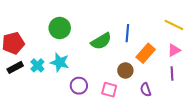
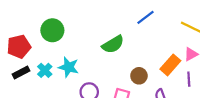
green circle: (60, 28) -> (52, 30), moved
blue line: (127, 33) -> (145, 17), moved, turned 48
orange rectangle: (146, 53) -> (170, 65), moved

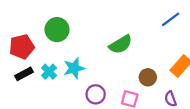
blue line: (145, 17) -> (171, 19), moved
cyan star: (69, 67) -> (74, 68), turned -30

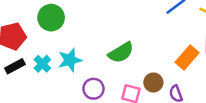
green semicircle: (121, 44) -> (121, 53), moved
brown circle: (148, 77) -> (153, 82), moved

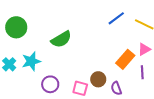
green semicircle: (121, 53) -> (61, 39), moved

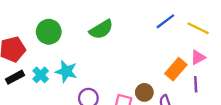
green semicircle: (61, 39) -> (101, 29), moved
cyan star: (31, 61) -> (66, 71), turned 30

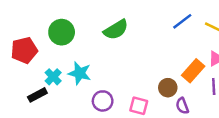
black rectangle: (15, 77) -> (37, 95), moved
brown circle: (144, 92) -> (168, 88), moved

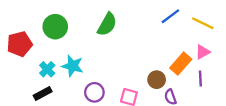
green semicircle: (116, 30) -> (107, 24), turned -30
black rectangle: (37, 95) -> (43, 93), moved

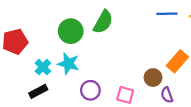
blue line: (170, 16) -> (167, 14), turned 36
green circle: (55, 27) -> (71, 31), moved

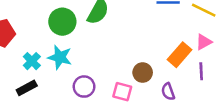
brown circle: (153, 78) -> (143, 73), moved

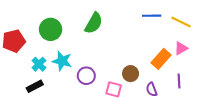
green circle: (62, 22) -> (51, 29), moved
purple line: (201, 71) -> (179, 81), moved
purple circle: (84, 87) -> (86, 76), moved

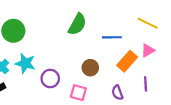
blue line: (152, 16) -> (112, 37), moved
green semicircle: (94, 23) -> (77, 24), moved
brown circle: (131, 74) -> (90, 68), moved

